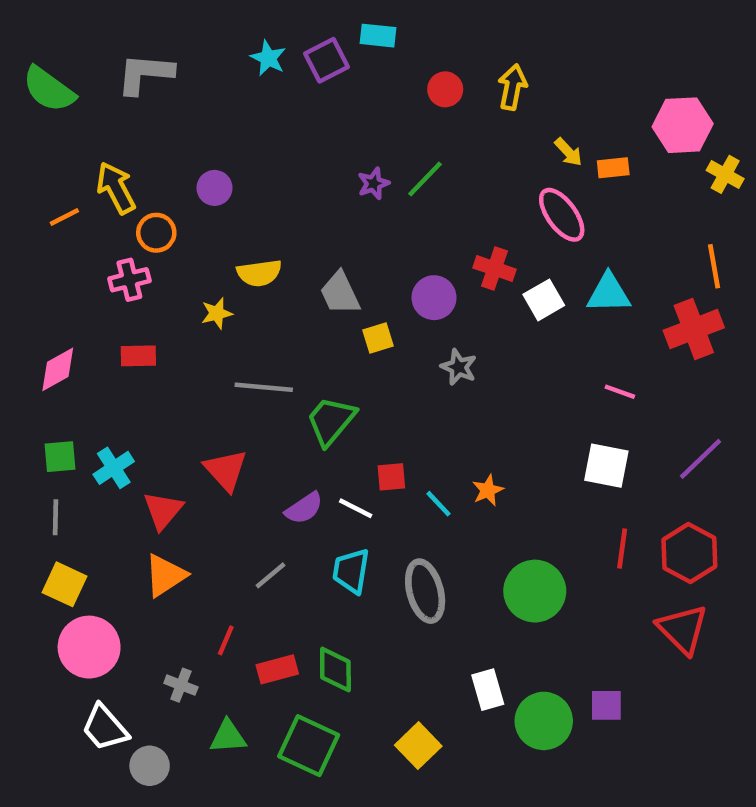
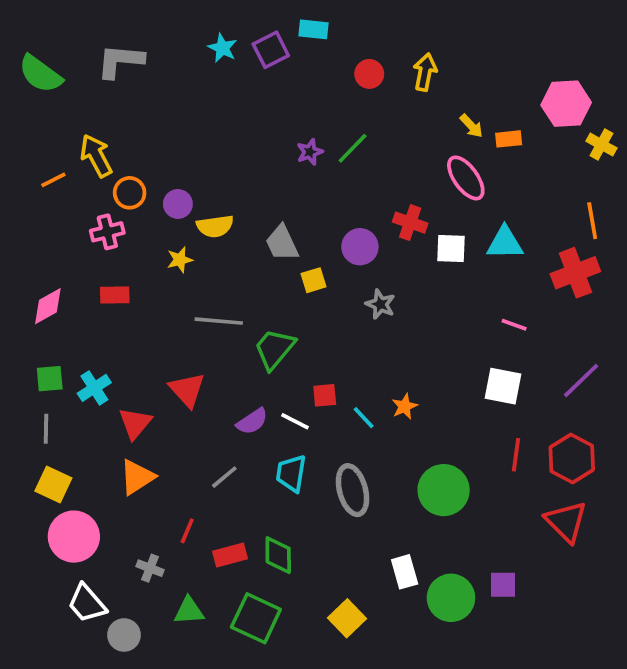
purple circle: (215, 188) -> (178, 204), moved
white square: (544, 300) -> (451, 249), turned 32

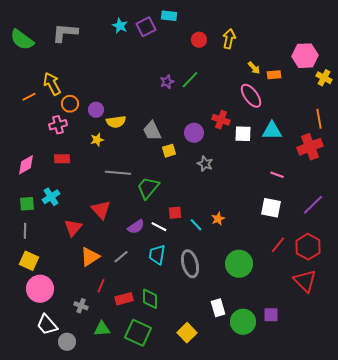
cyan cross: (94, 388) -> (51, 197), moved
red line: (516, 455) -> (278, 245), turned 30
orange triangle: (137, 477) -> (90, 257), moved

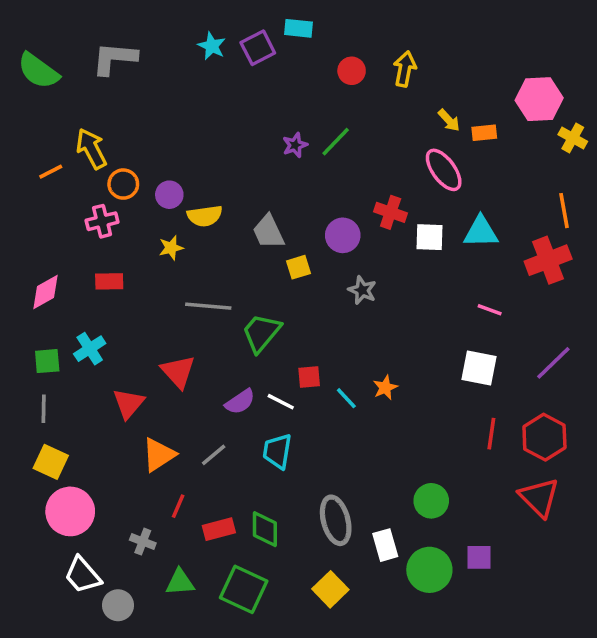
red line: (278, 245) -> (491, 434), turned -30
gray ellipse: (190, 264) -> (336, 520), moved
green circle: (239, 264) -> (431, 501), moved, size x0.7

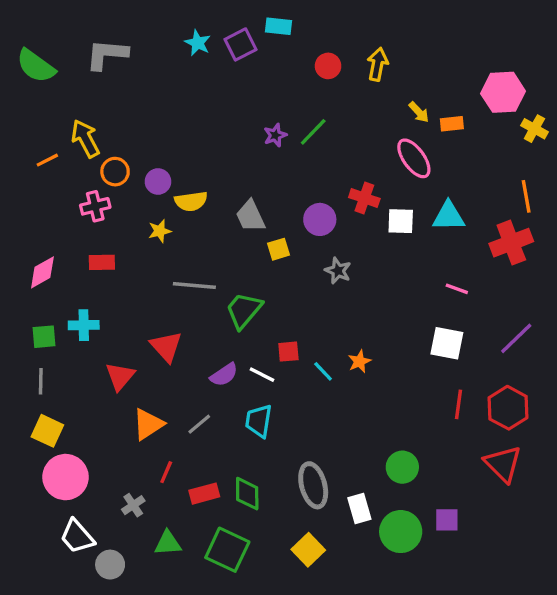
cyan cross: (90, 349) -> (84, 325), turned 32
gray cross: (143, 542) -> (133, 505), turned 35

